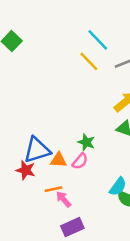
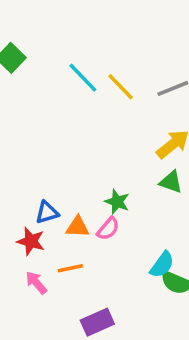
cyan line: (98, 40) -> (83, 78), moved
blue triangle: (37, 150) -> (47, 213), size x0.6
pink arrow: (64, 199) -> (36, 283), moved

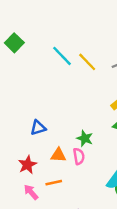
blue triangle: (47, 213) -> (38, 128), moved
pink semicircle: (108, 229) -> (79, 156), turned -49
red star: (31, 241) -> (27, 165), turned 30

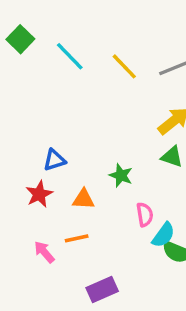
cyan line: (62, 56) -> (70, 56), moved
pink semicircle: (79, 156) -> (145, 215), moved
red star: (27, 165) -> (39, 194), moved

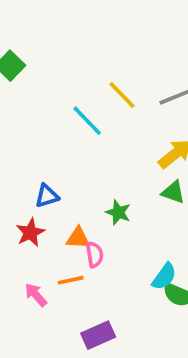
cyan line: (70, 56) -> (87, 121), moved
pink semicircle: (145, 215) -> (94, 255), moved

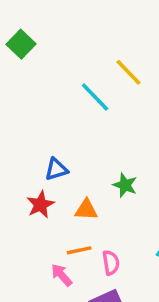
pink semicircle: (94, 255) -> (111, 263), moved
pink arrow: (36, 295) -> (62, 275), moved

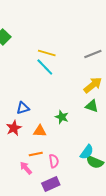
yellow line: (129, 72) -> (47, 53), moved, turned -30

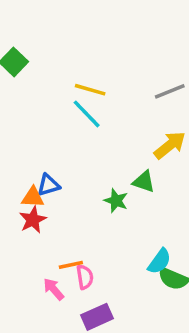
green triangle: (92, 106) -> (144, 182), moved
orange triangle: (40, 131) -> (33, 197), moved
pink semicircle: (54, 161) -> (85, 277), moved

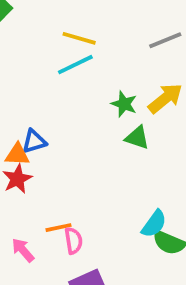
cyan line: (87, 114) -> (75, 65), turned -72
green star: (116, 201) -> (124, 104), moved
pink arrow: (54, 289) -> (23, 250), moved

